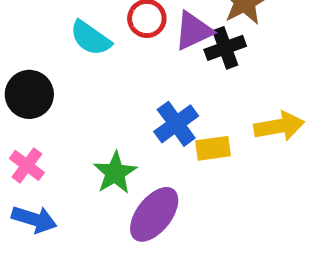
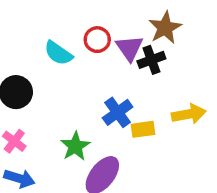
purple triangle: (193, 31) -> (129, 48), turned -40

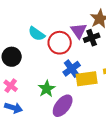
red circle: (97, 40) -> (60, 43), moved, size x1.5
yellow rectangle: (143, 129) -> (87, 79), size x1.5

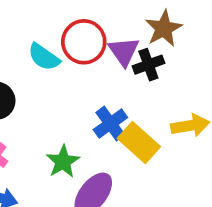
red circle: (60, 43) -> (84, 42), moved
yellow rectangle: (87, 79) -> (139, 143), turned 50

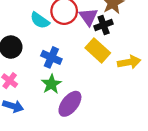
blue cross: (110, 124) -> (51, 57), moved, turned -30
yellow rectangle: (139, 143) -> (98, 50), moved

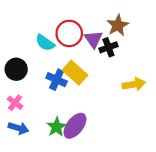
yellow rectangle: (98, 50) -> (75, 73), moved
green star: (51, 84) -> (57, 127), moved

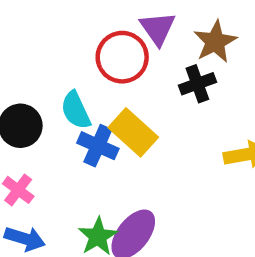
purple triangle: (93, 39) -> (158, 28), moved
cyan semicircle: (45, 43) -> (76, 110), moved, turned 30

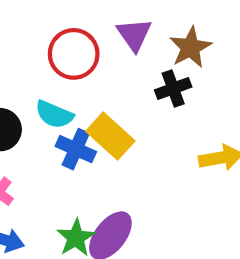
red circle: (122, 57) -> (74, 54), moved
cyan semicircle: (76, 110) -> (54, 114), turned -42

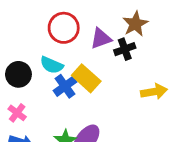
purple triangle: (134, 34) -> (101, 38), moved, turned 45
blue cross: (76, 149) -> (65, 86), turned 30

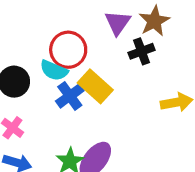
red circle: (64, 28) -> (68, 50), moved
purple triangle: (101, 38) -> (118, 23), moved, turned -35

